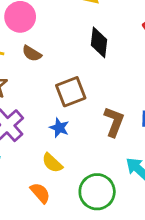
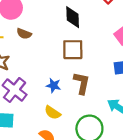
brown square: (71, 92) -> (73, 50), moved, turned 30
brown L-shape: (114, 122) -> (82, 83), moved

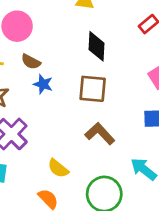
brown L-shape: (82, 83) -> (100, 134), turned -60
blue star: (54, 85) -> (43, 84), moved

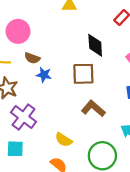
black diamond: (97, 46) -> (95, 45), moved

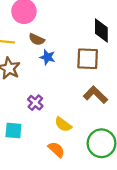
purple cross: (24, 117) -> (35, 103), moved, size x0.6

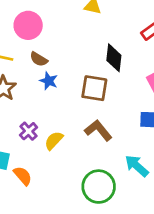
yellow semicircle: (63, 124) -> (54, 141), moved, turned 90
orange semicircle: (56, 149) -> (23, 176), moved

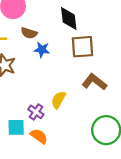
black diamond: (114, 58) -> (69, 18), moved
purple cross: (29, 131) -> (36, 112), moved

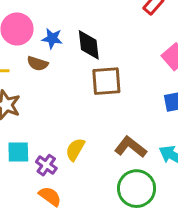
blue star: (42, 50) -> (52, 38), moved
brown L-shape: (94, 82) -> (131, 147), moved
cyan square: (16, 127) -> (18, 152), moved

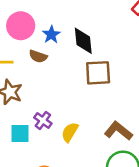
blue star: (52, 38) -> (51, 35), turned 30
purple cross: (46, 165) -> (43, 120), moved

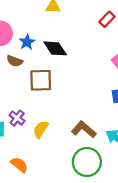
black diamond: (83, 41) -> (55, 48), turned -30
brown square: (98, 73) -> (41, 80), moved

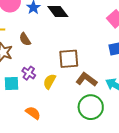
brown semicircle: (15, 61) -> (25, 39), moved, turned 40
brown square: (41, 80) -> (69, 59), moved

